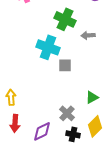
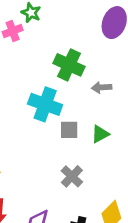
green triangle: (92, 97) -> (100, 134), moved
gray cross: (67, 113) -> (72, 176), moved

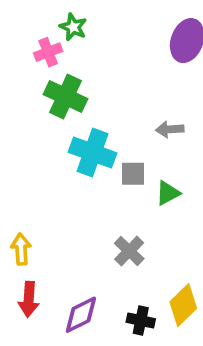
green cross: (69, 65) -> (65, 97), moved
gray square: (69, 130) -> (133, 174), moved

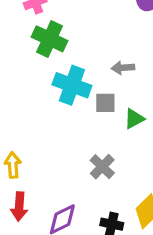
gray arrow: (170, 129) -> (123, 68), moved

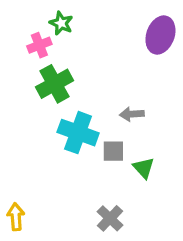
green cross: (50, 39) -> (54, 84), turned 36
green triangle: (134, 119) -> (144, 168), turned -45

